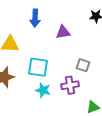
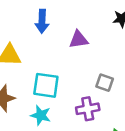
cyan star: (43, 90) -> (41, 115), moved

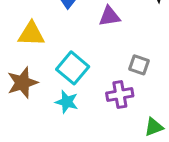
cyan square: (46, 85) -> (73, 68), turned 32

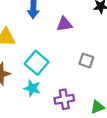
purple cross: (120, 94) -> (64, 99), moved

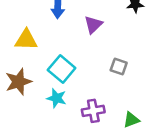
purple triangle: (64, 24) -> (93, 25), turned -35

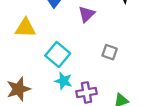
brown star: (18, 82) -> (18, 89), moved
cyan star: (57, 98) -> (63, 81), moved

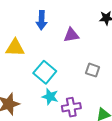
purple triangle: (86, 14) -> (71, 35), turned 35

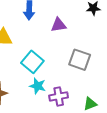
gray square: (93, 70) -> (80, 60), size x1.5

